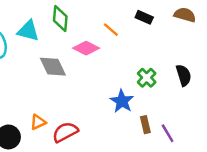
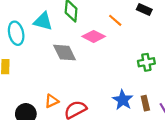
green cross: (147, 78) -> (146, 62), turned 35
blue star: (122, 101) -> (123, 100), moved

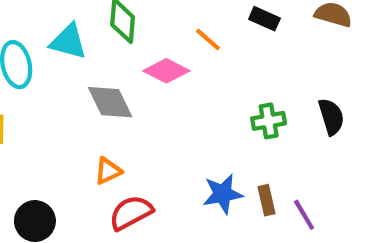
blue star: (123, 100) -> (223, 194), turned 30
orange triangle: (52, 101) -> (108, 171), moved

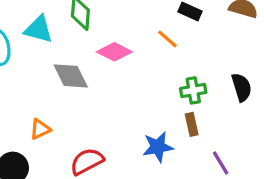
orange line: (208, 40) -> (167, 39), moved
orange triangle: (108, 171) -> (40, 129), moved
brown rectangle: (267, 200) -> (192, 124), moved

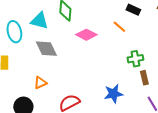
gray diamond: (71, 76) -> (46, 49), moved
brown rectangle: (192, 124) -> (144, 78), moved

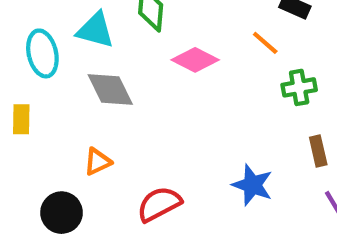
green cross: (135, 59) -> (299, 87), moved
blue star: (113, 94) -> (252, 185), turned 30

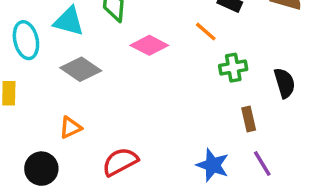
gray diamond: (110, 90) -> (81, 69), turned -30
blue star: (252, 185) -> (213, 165), moved

